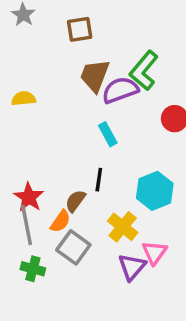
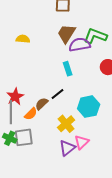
green L-shape: (144, 70) -> (95, 36), turned 60
black line: (99, 180) -> (57, 94), turned 32
gray square: (73, 247) -> (24, 137), moved, turned 36

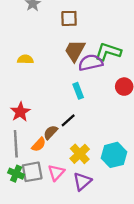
red star: (15, 97) -> (20, 112), moved
cyan hexagon: (89, 107) -> (114, 155), moved
pink triangle: (82, 142) -> (56, 173), moved

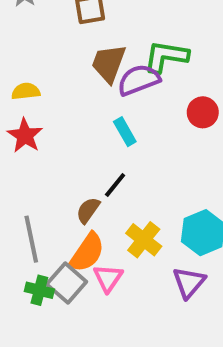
red star: (20, 112) -> (25, 136), moved
orange semicircle: (39, 145) -> (87, 253), moved, size x1.5
gray square: (32, 172) -> (67, 283), turned -30
purple triangle: (82, 181) -> (189, 282), moved

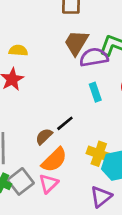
cyan rectangle: (125, 132) -> (95, 92), moved
yellow cross: (144, 240) -> (99, 154), moved, turned -30
orange semicircle: (87, 253) -> (54, 160), moved

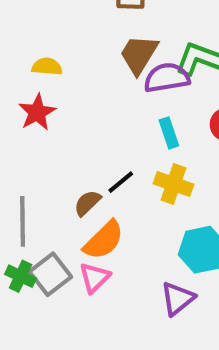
yellow cross: (99, 154) -> (174, 184), moved

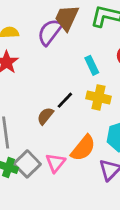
purple semicircle: (167, 78) -> (50, 32), moved, turned -36
orange semicircle: (104, 240) -> (83, 148), moved

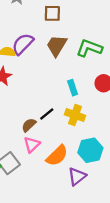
purple semicircle: (50, 32) -> (23, 44), moved
pink triangle: (56, 163) -> (32, 145), moved

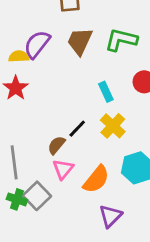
yellow cross: (75, 115) -> (113, 126), turned 30
purple triangle: (77, 176) -> (110, 216), moved

